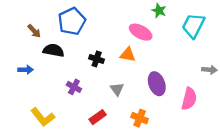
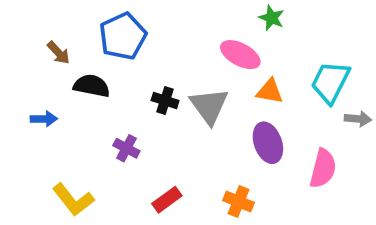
cyan trapezoid: (193, 26) -> (330, 82), moved
orange triangle: (128, 55) -> (270, 91), moved
gray triangle: (117, 89) -> (209, 106), moved, size x1.6

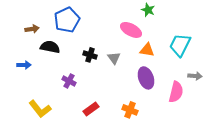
brown arrow: (59, 53) -> (32, 29), turned -56
gray triangle: (209, 106) -> (114, 58), size x0.6
gray arrow: (358, 119) -> (195, 76), moved

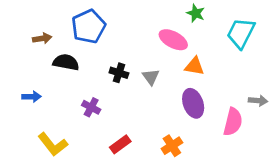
cyan trapezoid: (180, 45) -> (241, 33), moved
blue arrow: (24, 65) -> (32, 97), moved
orange cross: (130, 110) -> (172, 146), turned 35

